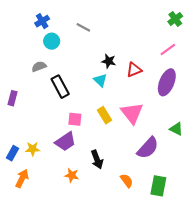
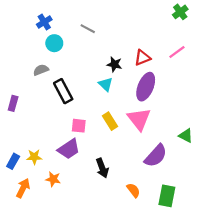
green cross: (175, 19) -> (180, 12), moved
red triangle: (134, 70) -> (142, 58), moved
purple ellipse: (167, 82) -> (146, 87), moved
orange star: (72, 175) -> (53, 179), moved

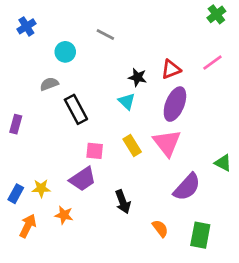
blue cross: (44, 22) -> (26, 26), moved

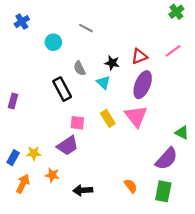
gray semicircle: (49, 84) -> (79, 68), moved, turned -96
purple semicircle: (187, 187) -> (167, 159), moved
black arrow: (123, 202) -> (83, 190), moved, turned 108

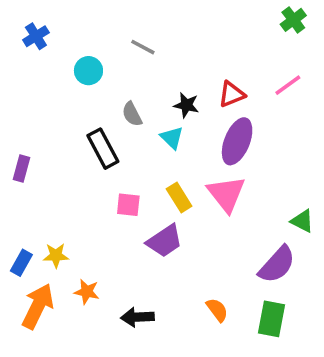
purple trapezoid: (67, 146) -> (165, 241), moved
orange arrow: (23, 184) -> (38, 306), size x1.4

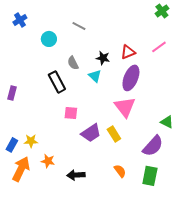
yellow rectangle: (179, 197) -> (114, 134), moved

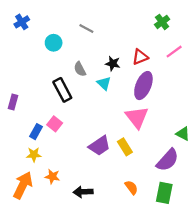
green cross: (162, 11) -> (162, 22), moved
pink square: (71, 113) -> (55, 124), moved, turned 32
blue rectangle: (12, 145) -> (36, 132), moved

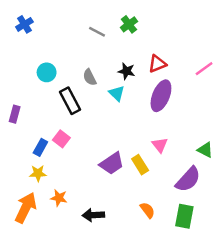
green cross: (162, 22) -> (129, 24), moved
cyan circle: (54, 43) -> (47, 72), moved
pink line: (174, 52) -> (204, 69), moved
pink triangle: (137, 117) -> (160, 145), moved, size x0.6

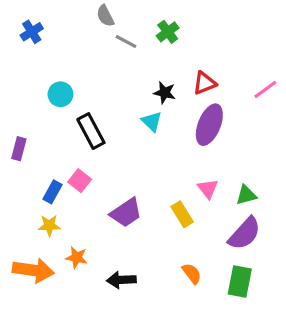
gray semicircle: (90, 77) -> (105, 16), moved
green triangle: (205, 150) -> (246, 195), moved, turned -42
purple trapezoid: (112, 163) -> (126, 213), moved
orange arrow: (26, 208) -> (33, 270), turned 72

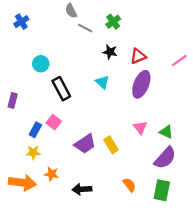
black star: (165, 93) -> (110, 52), moved
green triangle: (246, 195) -> (166, 132), turned 40
yellow rectangle: (182, 214) -> (111, 145), moved

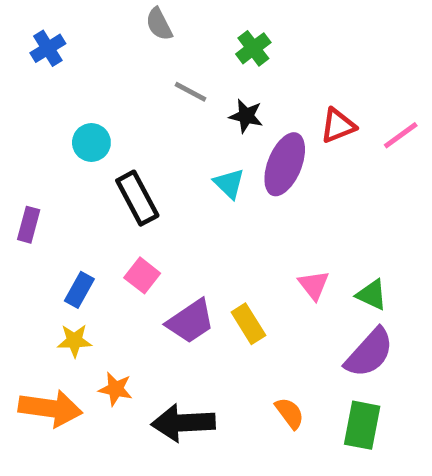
gray line: (85, 28) -> (190, 92), moved
red triangle: (138, 56) -> (338, 126), moved
purple ellipse: (141, 84) -> (285, 164), moved
pink square: (54, 122) -> (142, 275), moved
black arrow: (82, 189) -> (183, 423), size x1.4

